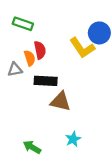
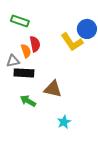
black rectangle: (46, 81) -> (24, 73), moved
green arrow: (32, 147) -> (28, 101), moved

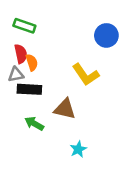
yellow L-shape: (72, 42) -> (86, 75), moved
red semicircle: (35, 44) -> (21, 54), moved

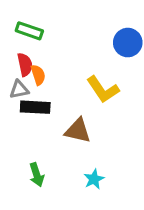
green arrow: (34, 124) -> (37, 175), moved, turned -138

